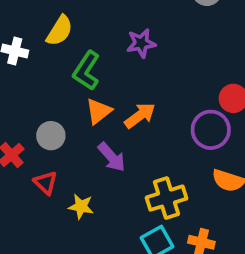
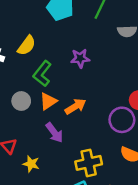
gray circle: (51, 136) -> (21, 101), moved

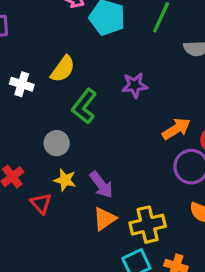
orange triangle: (48, 101) -> (105, 219), moved
orange arrow: (76, 106) -> (176, 129), moved
yellow star: (31, 164) -> (65, 180), moved

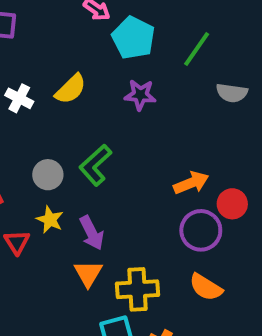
purple star: (135, 85) -> (140, 95), moved
green L-shape: (84, 106) -> (95, 165), moved
orange triangle: (105, 219) -> (88, 273), turned -35

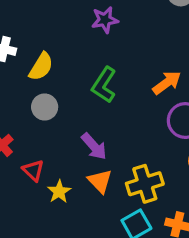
yellow semicircle: (71, 89) -> (41, 67), moved
green L-shape: (95, 165) -> (104, 85), moved
yellow star: (50, 220) -> (59, 192), moved, turned 30

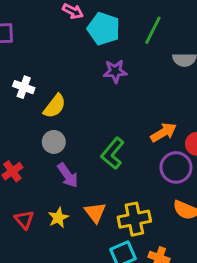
green L-shape: (104, 85) -> (113, 153), moved
purple arrow: (94, 146) -> (68, 175), moved
red triangle: (33, 170) -> (24, 220), moved

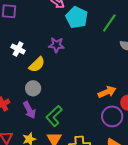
purple star: (115, 71) -> (56, 45), moved
green L-shape: (113, 153) -> (54, 116), moved
purple arrow: (68, 175) -> (29, 110), moved

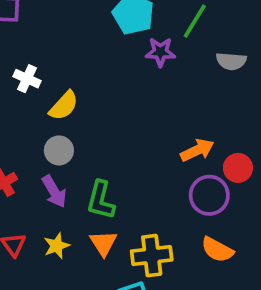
purple star: (56, 45) -> (160, 52), moved
green L-shape: (54, 116) -> (101, 200), turned -30

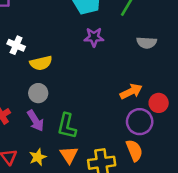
purple star: (160, 52) -> (94, 37), moved
gray semicircle: (231, 61) -> (147, 43), moved
yellow semicircle: (64, 106) -> (41, 63), turned 35
orange semicircle: (217, 250) -> (134, 150), moved, turned -140

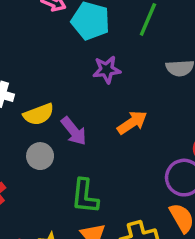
orange arrow: (131, 91) -> (132, 123), moved
purple arrow: (35, 121) -> (74, 131), moved

